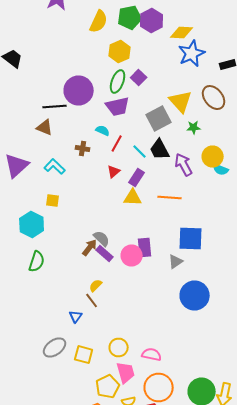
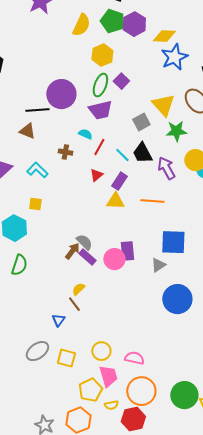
green pentagon: (130, 18) -> (112, 21), turned 30
gray square: (159, 118) -> (141, 122), size x0.7
green star: (194, 128) -> (176, 131), size x1.5

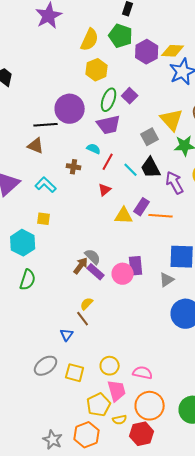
purple hexagon: (134, 24) -> (147, 52), moved
yellow hexagon: (102, 55) -> (97, 70), moved
purple rectangle: (119, 181) -> (142, 207), moved

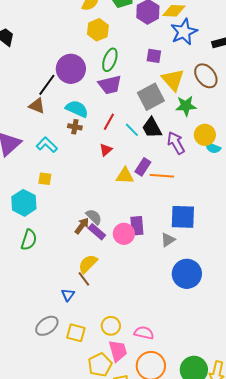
purple square: (130, 96) -> (154, 56), moved, turned -35
black line: (46, 125) -> (47, 85), turned -50
gray square: (150, 137) -> (151, 97), size x1.5
cyan semicircle: (94, 149) -> (77, 109), moved, size x1.6
yellow semicircle: (87, 304) -> (88, 264), size x1.5

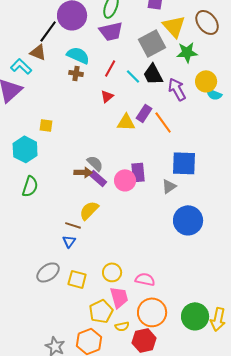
cyan L-shape: (47, 145) -> (21, 66), moved
orange line: (162, 176) -> (163, 122), turned 50
brown arrow: (82, 226) -> (83, 172), turned 54
brown line: (84, 279) -> (73, 225), moved, turned -35

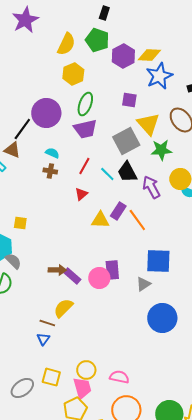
cyan semicircle: (78, 55) -> (52, 153), size x0.6
gray semicircle: (95, 163) -> (13, 261), moved
gray ellipse: (48, 272) -> (22, 388), moved
pink trapezoid: (119, 297) -> (82, 388), moved

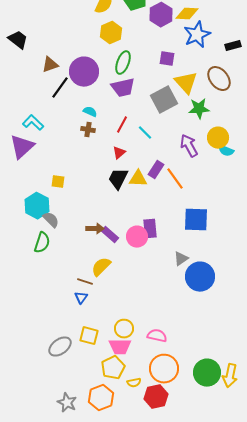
brown triangle: (12, 150) -> (50, 65), moved, turned -42
black trapezoid: (127, 172) -> (118, 179), moved, turned 55
gray triangle: (143, 284) -> (181, 259), moved
pink trapezoid: (82, 388) -> (120, 347), turned 105

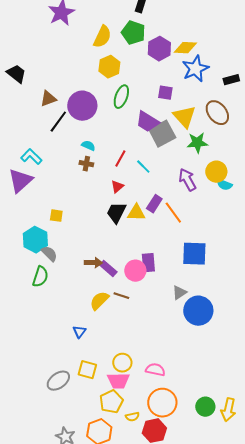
purple trapezoid: (123, 88) -> (147, 122), moved, turned 45
brown line: (85, 282) -> (121, 296), moved
green circle: (207, 373) -> (205, 407), size x0.7

